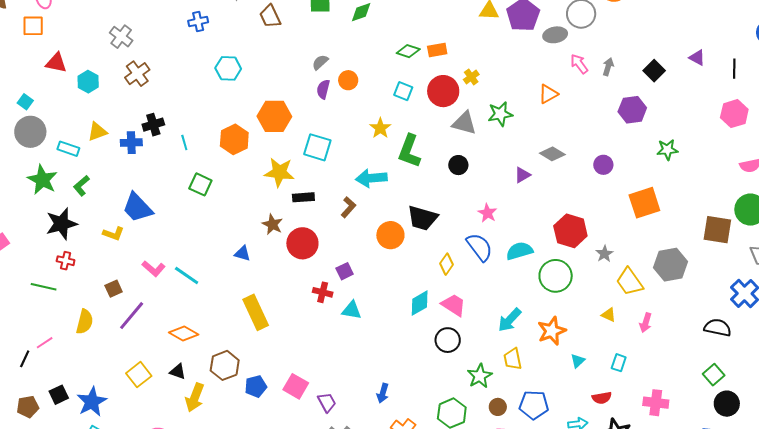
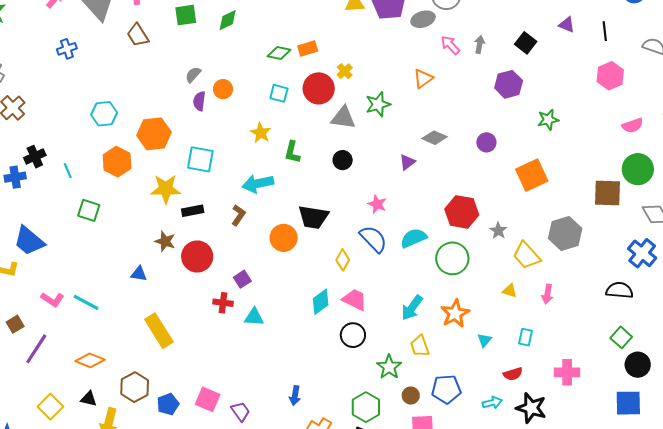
cyan hexagon: (228, 68) -> (104, 114), moved
green L-shape: (409, 151) -> (292, 152), size x0.7

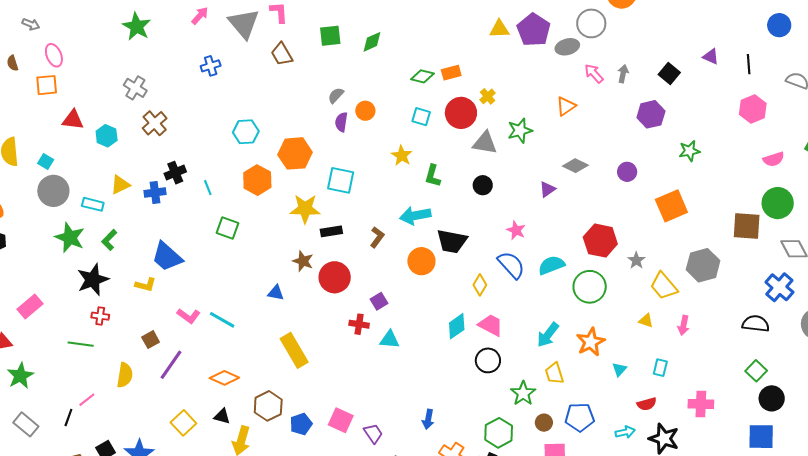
cyan arrow: (258, 184) -> (415, 216), moved

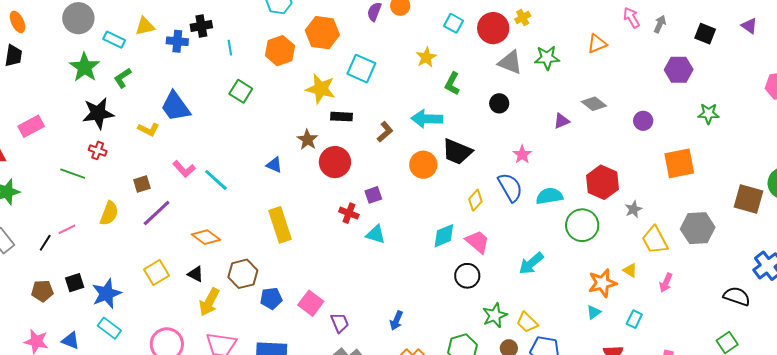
black square: (669, 74) -> (705, 34), turned -30
orange star: (591, 342) -> (602, 283), moved
yellow trapezoid: (554, 373) -> (527, 322), moved, turned -40

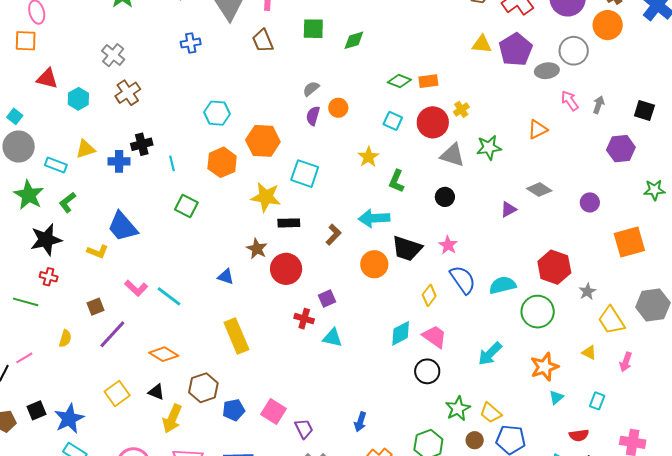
pink star: (522, 154) -> (448, 245), moved
yellow semicircle: (109, 213) -> (65, 338), size x0.7
orange star: (602, 283) -> (544, 367), moved

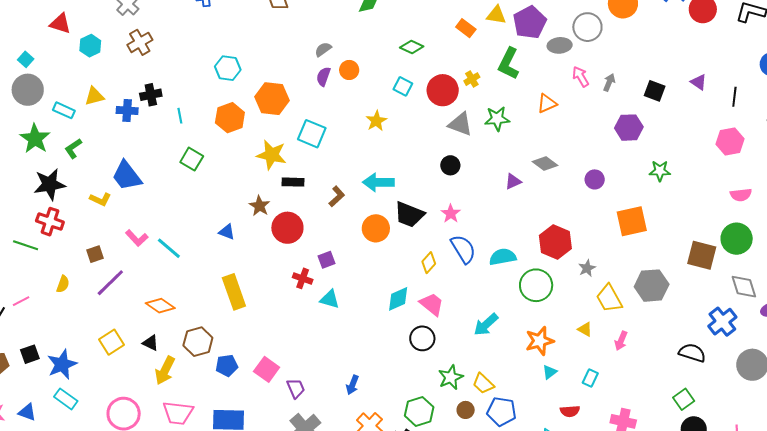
orange rectangle: (428, 81) -> (466, 28), moved, turned 42
green L-shape: (397, 181) -> (509, 64), moved, size x1.4
red cross: (49, 277) -> (50, 222), size x1.5

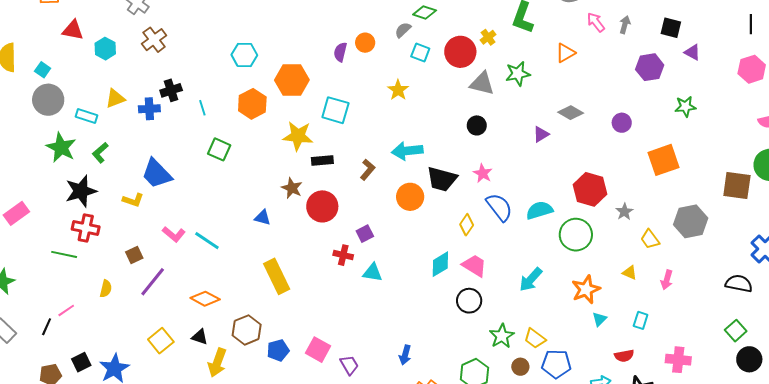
gray semicircle: (323, 49) -> (403, 30), moved
purple triangle: (699, 82) -> (692, 52), moved
yellow trapezoid: (609, 298) -> (650, 239), size x0.7

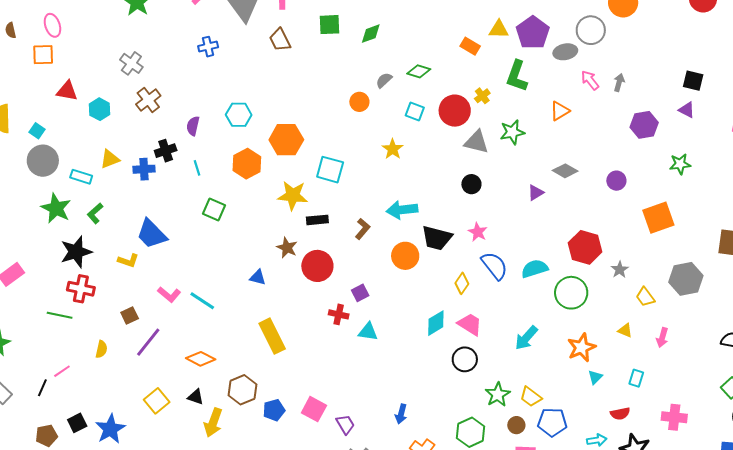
black square: (671, 28) -> (693, 81), moved
gray semicircle: (403, 30) -> (384, 80), moved
purple semicircle: (340, 52) -> (193, 126), moved

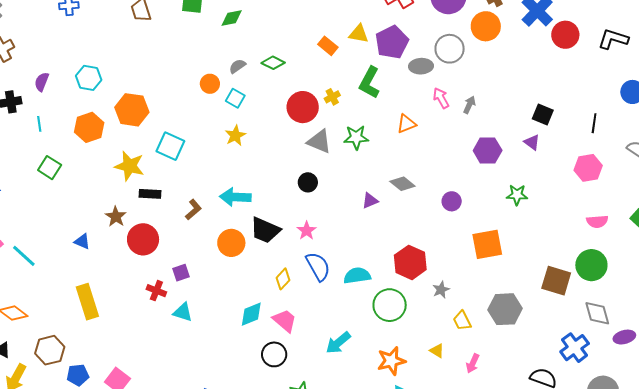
cyan square: (415, 112) -> (235, 98), moved

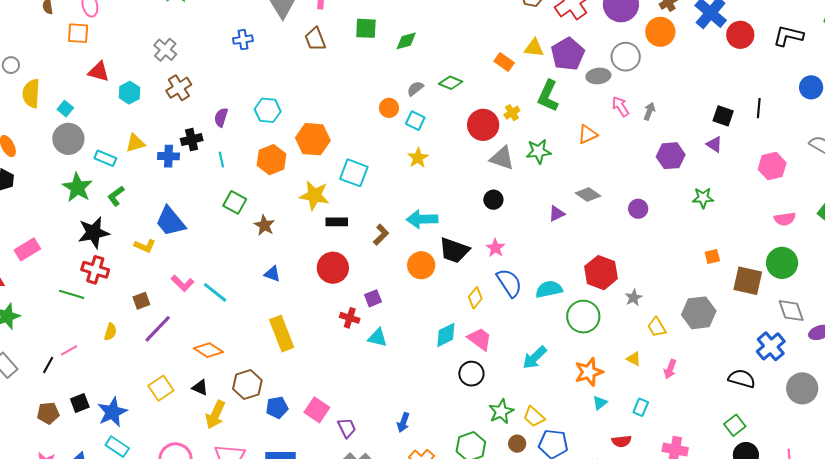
black line: (594, 123) -> (759, 108), moved
brown star: (116, 217) -> (264, 225), moved
orange square: (487, 244) -> (712, 256), moved, size x0.5

